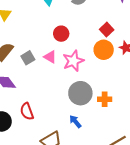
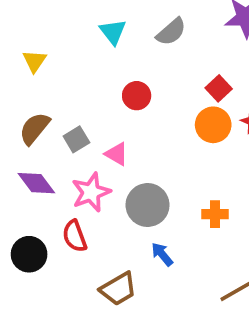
pink triangle: (50, 57) -> (117, 154), moved
pink star: (73, 61) -> (91, 192), moved
gray circle: (80, 93) -> (148, 205), moved

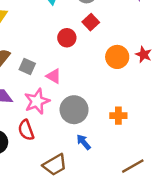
red square: (219, 88) -> (91, 22), moved
gray square: (76, 139) -> (27, 67), turned -35

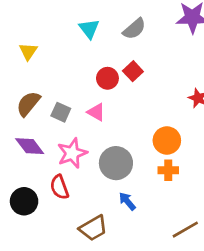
red square: (91, 22) -> (133, 71), moved
orange circle: (117, 57) -> (167, 140), moved
pink triangle: (54, 76) -> (96, 112), moved

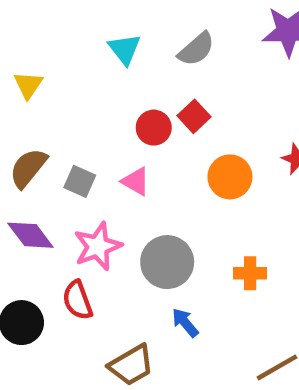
orange circle: (167, 140) -> (230, 177), moved

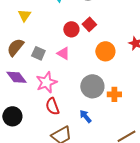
yellow triangle: (28, 85) -> (24, 15), moved
gray circle: (167, 262) -> (92, 86), moved
red semicircle: (78, 300) -> (52, 106), moved

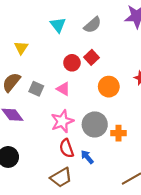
pink star: (46, 82) -> (62, 121), moved
red semicircle: (52, 106) -> (67, 148), moved

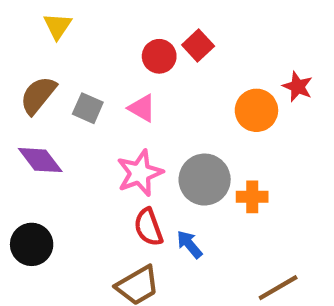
orange circle: (109, 87) -> (256, 110), moved

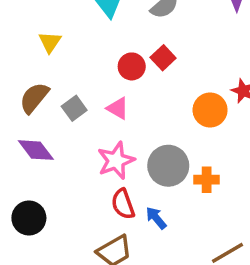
gray square: (88, 108) -> (74, 108), turned 30

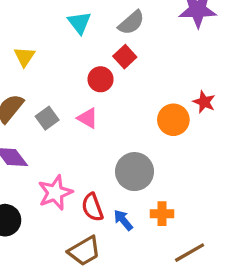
red square: (163, 58) -> (125, 57), moved
pink star: (116, 161) -> (55, 193), moved
orange cross: (207, 180) -> (162, 214), moved

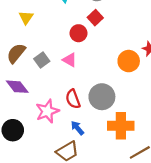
red semicircle: (92, 207) -> (73, 99), moved
orange cross: (162, 214) -> (121, 126), size x1.6
blue arrow: (123, 220) -> (77, 128), moved

